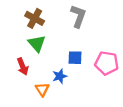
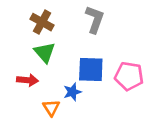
blue square: (75, 58) -> (91, 70), size x1.5
red arrow: (23, 66) -> (28, 80), turned -63

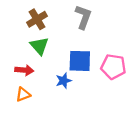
brown cross: (42, 22) -> (37, 19), turned 30
orange triangle: (51, 108) -> (23, 94), moved, turned 42

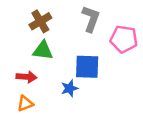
green triangle: (39, 46) -> (43, 50), turned -42
pink pentagon: (113, 67) -> (124, 39), moved

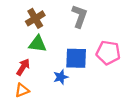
pink pentagon: (124, 39) -> (108, 53), moved
red arrow: (26, 77) -> (23, 67), turned -63

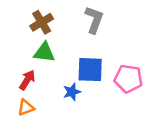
pink pentagon: (108, 53) -> (128, 79), moved

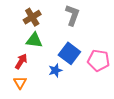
blue square: (90, 70) -> (69, 53), turned 35
orange triangle: (26, 108) -> (20, 83), turned -40

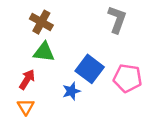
gray L-shape: (72, 15) -> (117, 19), moved
brown cross: (32, 17) -> (41, 22), turned -30

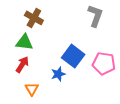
green triangle: (44, 52) -> (24, 42), moved
orange triangle: (26, 107) -> (32, 89), moved

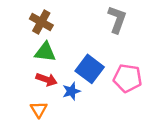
green triangle: (24, 42) -> (45, 52), moved
red arrow: (22, 65) -> (47, 79), moved, turned 77

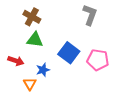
red arrow: (47, 79) -> (16, 61), moved
blue star: (71, 91) -> (43, 70), moved

